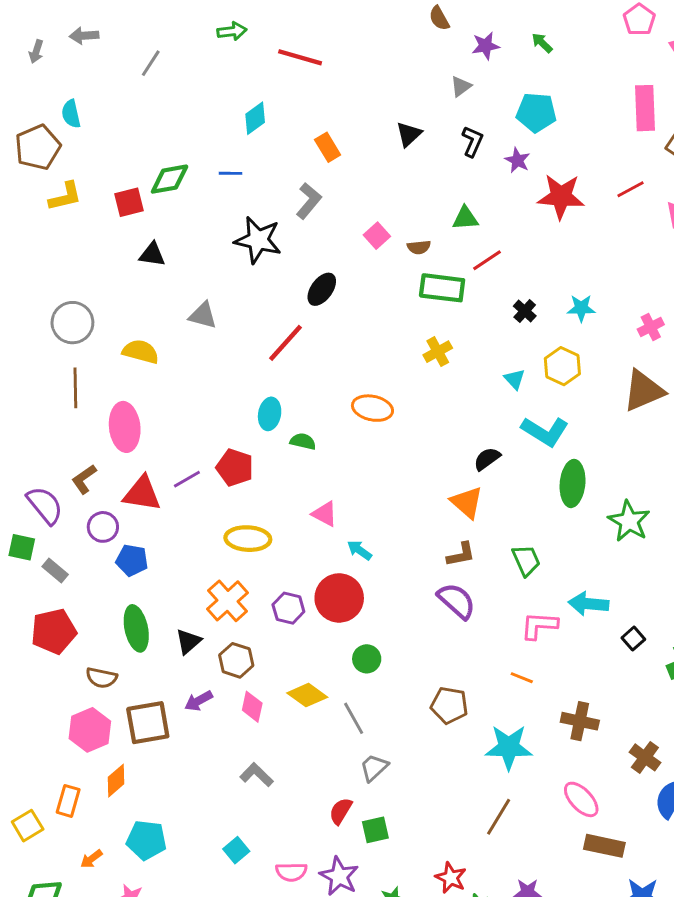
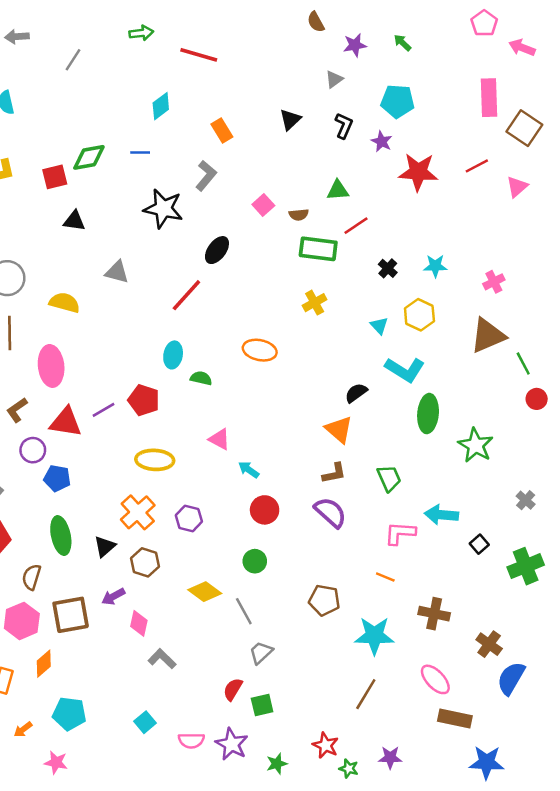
red circle: (339, 598) -> (265, 510), moved, size x0.7
brown semicircle: (101, 678) -> (32, 577), turned 95
pink diamond: (252, 707) -> (139, 623), moved

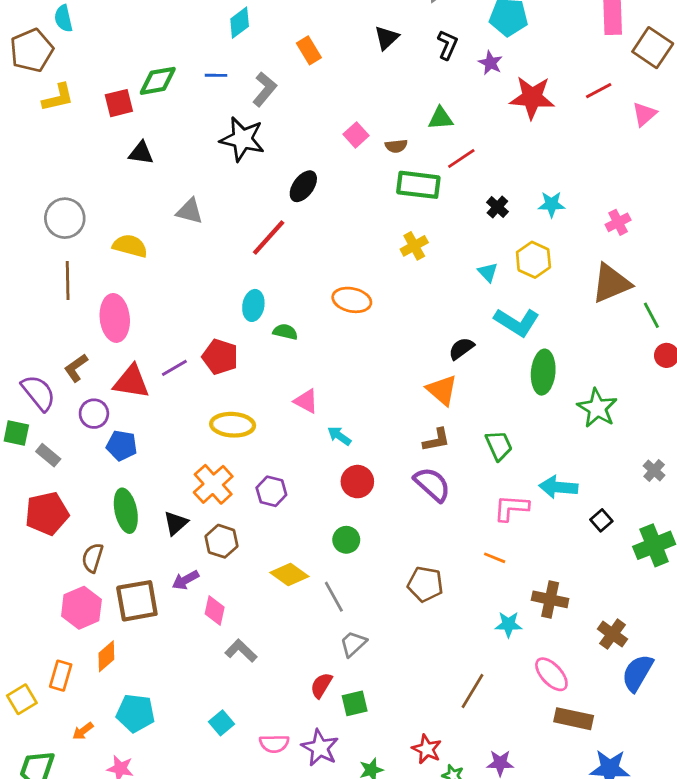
gray L-shape: (206, 176) -> (264, 89), moved
cyan star: (374, 636) -> (508, 624), moved, size x0.6

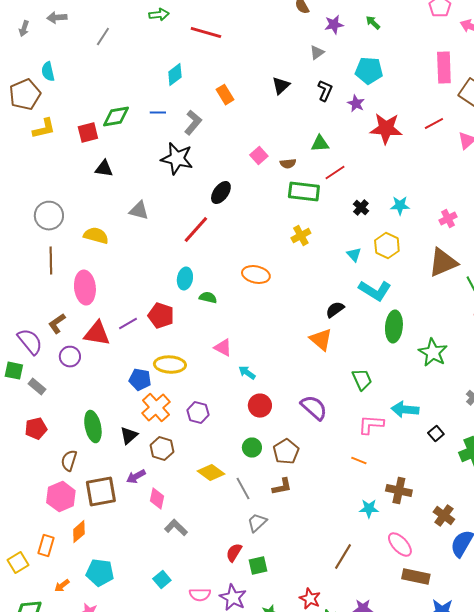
brown L-shape: (436, 440) -> (282, 487), moved
blue pentagon: (122, 446) -> (140, 380), moved
red pentagon: (47, 513) -> (36, 429), size x0.7
brown pentagon: (425, 584) -> (286, 452), moved, turned 30

